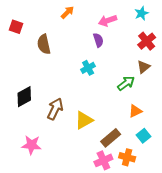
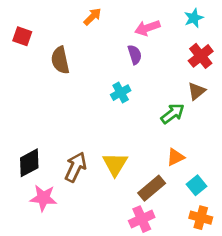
black diamond: (24, 97) -> (29, 163), moved
brown arrow: (55, 109) -> (76, 167), moved
orange triangle: (135, 111) -> (175, 157), moved
yellow triangle: (84, 120) -> (115, 164), turned -30
orange cross: (127, 157) -> (201, 218), moved

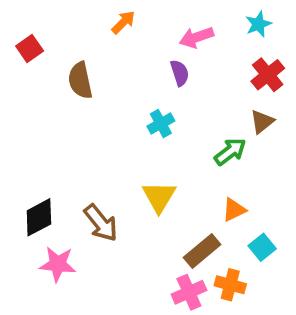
red square: (22, 36) -> (30, 49), turned 36
yellow triangle: (115, 164) -> (159, 197), moved
brown arrow: (76, 167) -> (101, 223), turned 116
orange cross: (201, 218) -> (230, 285), moved

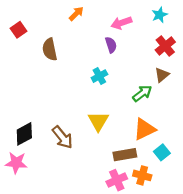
orange triangle: (234, 210) -> (145, 129), size x1.5
brown rectangle: (202, 251) -> (125, 155), turned 30
pink star: (58, 264) -> (16, 163), moved

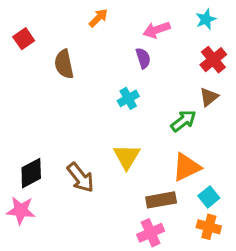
orange cross: (142, 175) -> (209, 227), moved

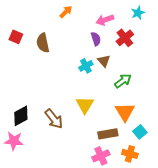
red square: (24, 39) -> (16, 37), moved, turned -32
red cross: (213, 60) -> (125, 38), moved
brown triangle: (209, 97) -> (104, 61), moved, turned -32
orange triangle: (186, 167) -> (125, 112), turned -35
orange cross: (209, 227) -> (130, 154), moved

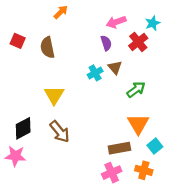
orange arrow: (66, 12) -> (61, 12), moved
cyan star: (138, 13) -> (153, 23), moved
yellow triangle: (85, 105) -> (54, 95), moved

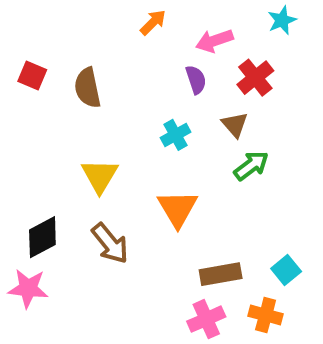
orange arrow: (61, 12) -> (153, 22), moved
cyan star: (153, 23) -> (282, 20), moved
brown triangle: (115, 67) -> (235, 125), moved
orange triangle: (138, 124) -> (178, 209), moved

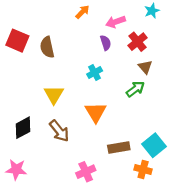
red square: (32, 76) -> (17, 41), size x1.5
brown triangle: (235, 125) -> (145, 67), moved
cyan square: (286, 270) -> (154, 145), size x1.5
pink star: (28, 288) -> (16, 170), moved
pink cross: (206, 319) -> (86, 172), moved

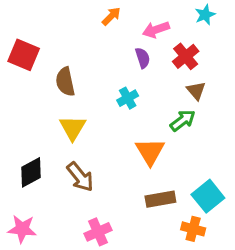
brown semicircle: (47, 47) -> (65, 82), moved
orange triangle: (96, 112) -> (150, 152), moved
pink cross: (86, 172) -> (98, 232), moved

